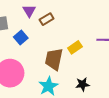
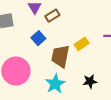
blue square: (21, 37) -> (38, 38), moved

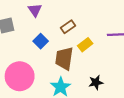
brown rectangle: (52, 16) -> (68, 27), moved

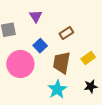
yellow rectangle: (85, 45) -> (88, 58), moved
pink circle: (20, 76) -> (20, 64), moved

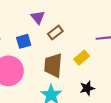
purple triangle: (36, 16) -> (38, 17), moved
blue square: (40, 46) -> (24, 41), moved, turned 32

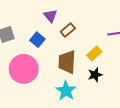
blue square: (24, 41) -> (37, 40), turned -32
black star: (87, 88) -> (95, 75), moved

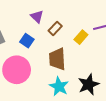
yellow rectangle: (94, 53) -> (81, 37), moved
black star: (95, 75) -> (89, 84), moved, size x1.5

